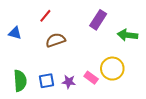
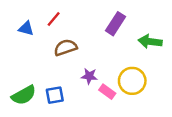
blue triangle: (15, 33) -> (26, 28), moved
green semicircle: (20, 81) -> (24, 95), turned 65
purple star: (69, 82) -> (89, 76), moved

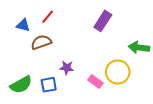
green arrow: (150, 42) -> (139, 48), moved
brown semicircle: (65, 48) -> (41, 42), moved
purple star: (89, 76) -> (67, 68), moved

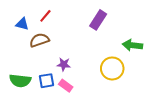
pink rectangle: (95, 82) -> (66, 86), moved
green semicircle: (21, 85) -> (20, 81), turned 35

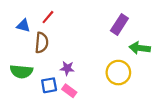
purple rectangle: (98, 20) -> (119, 25), moved
brown semicircle: (39, 40) -> (42, 43), turned 114
green semicircle: (20, 81) -> (21, 71), moved

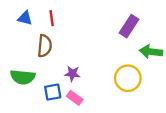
red line: (48, 17) -> (52, 18), turned -48
blue triangle: (23, 26) -> (25, 18), moved

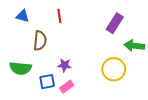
red line: (52, 18) -> (59, 16), moved
pink rectangle: (75, 98) -> (67, 87), turned -72

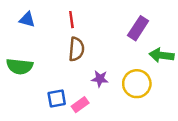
brown semicircle: (40, 41) -> (76, 49), moved
purple star: (65, 65) -> (100, 79), moved
green semicircle: (20, 68) -> (20, 66), moved

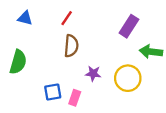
red line: (71, 20) -> (67, 18), turned 42
green semicircle: (20, 66) -> (18, 62), turned -80
pink rectangle: (80, 105) -> (75, 98), turned -35

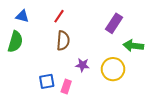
green semicircle: (18, 62) -> (15, 42), moved

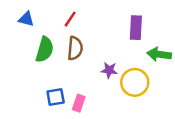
purple rectangle: (114, 23) -> (136, 28), turned -30
green semicircle: (15, 42) -> (45, 49), moved
purple star: (82, 65) -> (109, 70), moved

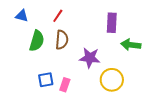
purple star: (109, 70) -> (90, 58), size x1.5
yellow circle: (135, 82) -> (112, 80), moved

